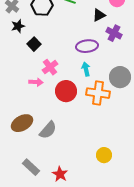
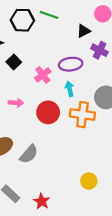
pink cross: (50, 67) -> (43, 75), moved

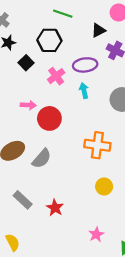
black hexagon: (22, 20) -> (49, 40), moved
red circle: (48, 112) -> (49, 118), moved
orange cross: (82, 115) -> (97, 145), moved

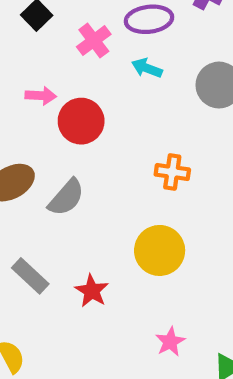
cyan arrow: (84, 91) -> (147, 68), turned -56
orange cross: (97, 145) -> (172, 172), size x0.7
yellow circle: (104, 187) -> (160, 250), moved, size x1.5

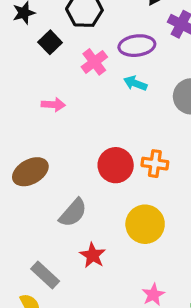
red circle: (81, 121) -> (116, 165), moved
gray semicircle: (66, 197) -> (73, 213), moved
gray rectangle: (30, 276) -> (45, 275), moved

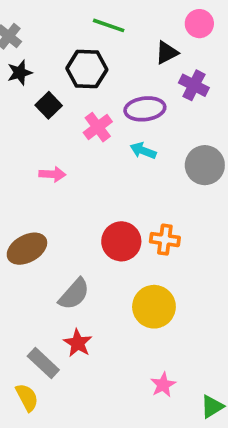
red star: (93, 255) -> (78, 343), moved

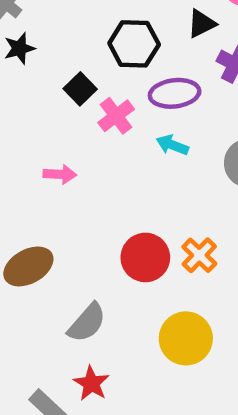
black hexagon: (87, 69) -> (134, 44), moved
black square: (49, 105) -> (80, 89), moved
orange cross: (165, 240) -> (199, 255), turned 36

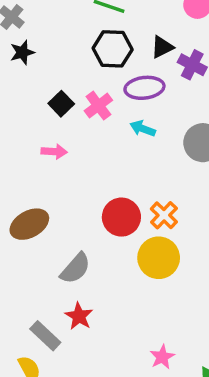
black triangle: (202, 24) -> (162, 47), moved
black square: (80, 89) -> (61, 104), moved
yellow circle: (186, 338) -> (159, 258), moved

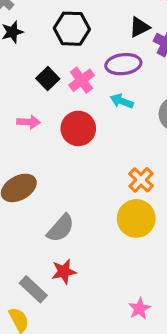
black hexagon: (113, 49) -> (72, 29), moved
pink arrow: (54, 152) -> (28, 122), moved
red circle: (121, 217) -> (78, 128), moved
red star: (79, 316) -> (64, 272), turned 30

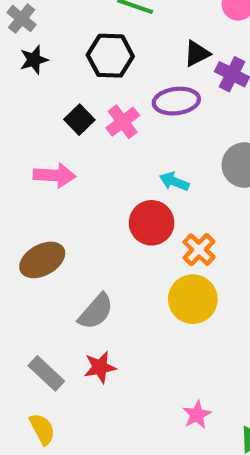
cyan arrow: (122, 101) -> (174, 182), moved
pink arrow: (28, 122) -> (55, 175), size x1.4
red circle: (78, 128) -> (152, 223), moved
gray rectangle: (33, 289) -> (46, 373), moved

